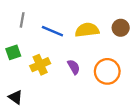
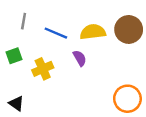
brown circle: (121, 28) -> (129, 29), size x1.5
purple semicircle: (74, 67) -> (80, 58), moved
orange circle: (107, 71) -> (127, 99), moved

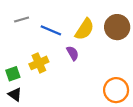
gray line: (24, 21) -> (22, 19), turned 64
yellow semicircle: (93, 32) -> (85, 29), turned 130
green square: (14, 56) -> (13, 74), moved

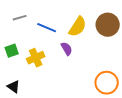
green square: (13, 74) -> (12, 51), moved

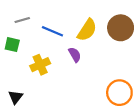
green square: (12, 51) -> (12, 45), moved, turned 32
black triangle: (14, 87) -> (16, 97), turned 32

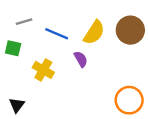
yellow cross: (40, 65) -> (43, 70), turned -36

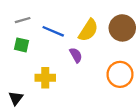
green square: (13, 48) -> (22, 45), moved
yellow cross: (43, 70) -> (45, 78), moved, turned -30
orange circle: (129, 100) -> (120, 74), moved

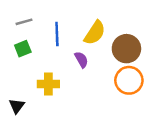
brown circle: (122, 28) -> (126, 49), moved
blue line: (53, 31) -> (57, 34), turned 65
green square: (22, 45) -> (23, 49), turned -35

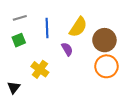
yellow cross: (48, 84) -> (40, 69), turned 36

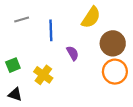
yellow semicircle: (78, 27) -> (91, 17), moved
green square: (19, 40) -> (13, 65), moved
black triangle: (14, 87) -> (15, 94), turned -48

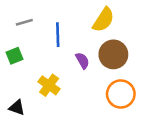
brown circle: (113, 43) -> (113, 54), moved
green square: (13, 65) -> (14, 56), moved
orange circle: (115, 72) -> (121, 94), moved

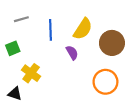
yellow semicircle: (103, 20) -> (83, 29), moved
brown circle: (113, 54) -> (112, 43), moved
yellow cross: (49, 85) -> (31, 73), moved

